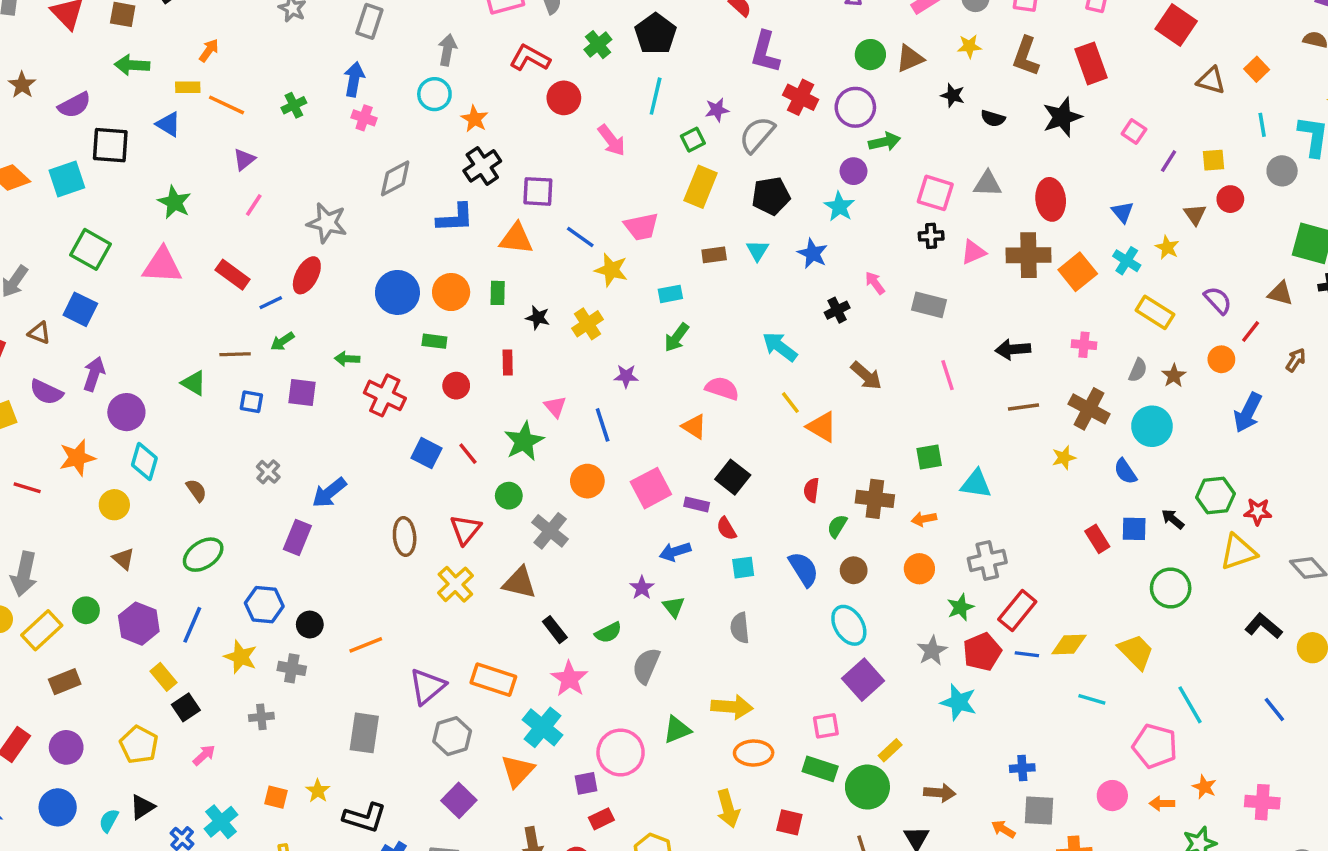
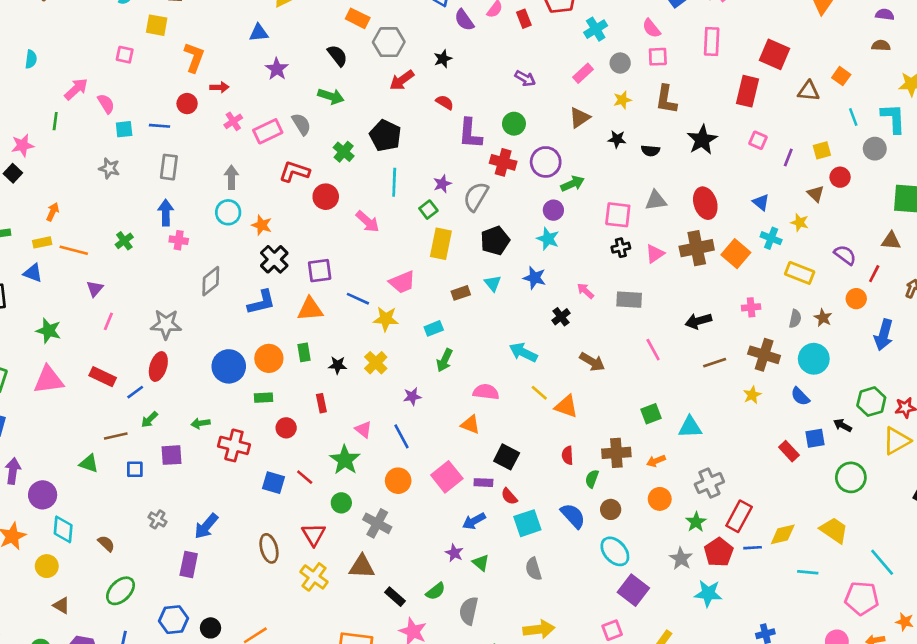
green circle: (870, 55) -> (514, 124), moved
red rectangle: (1091, 63) -> (747, 91), moved, turned 44
cyan square: (743, 568) -> (527, 523), size x1.5

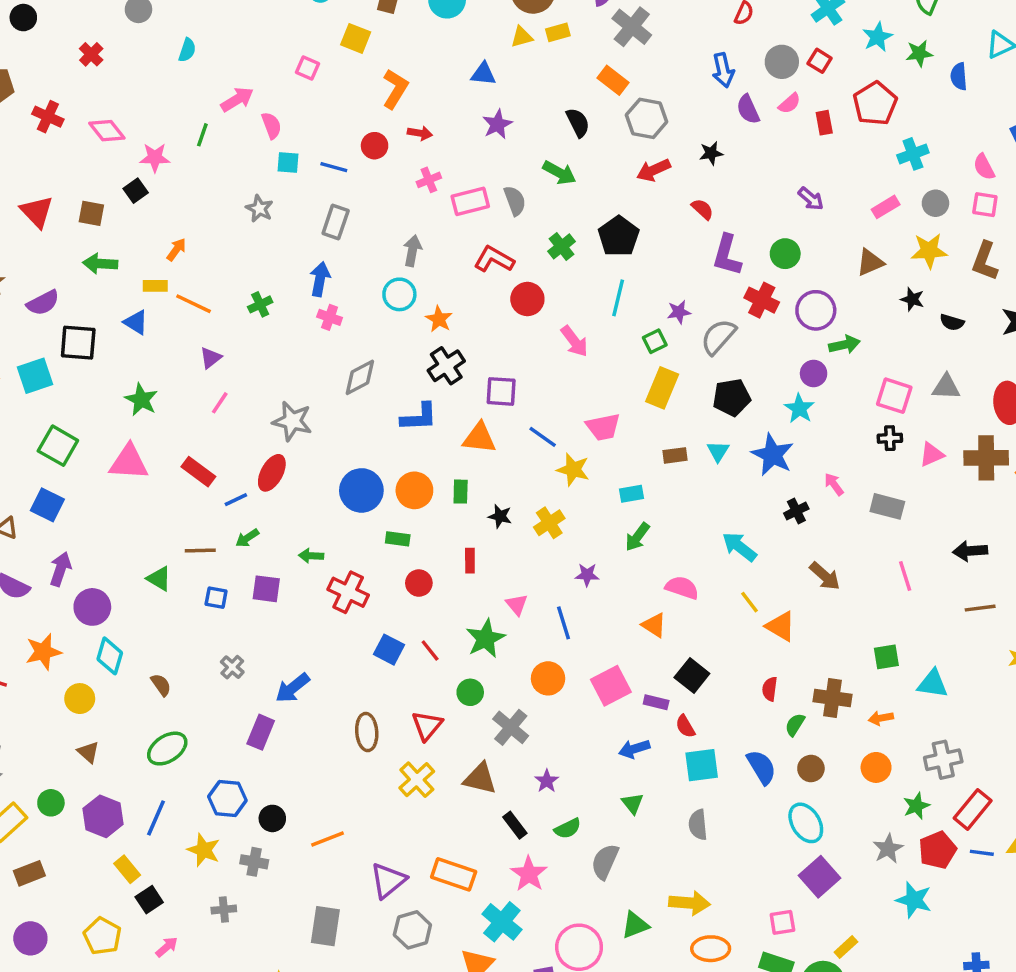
yellow star: (622, 100) -> (929, 251), size x1.5
blue star: (535, 278) -> (773, 455), size x1.4
purple star: (454, 553) -> (547, 781), moved

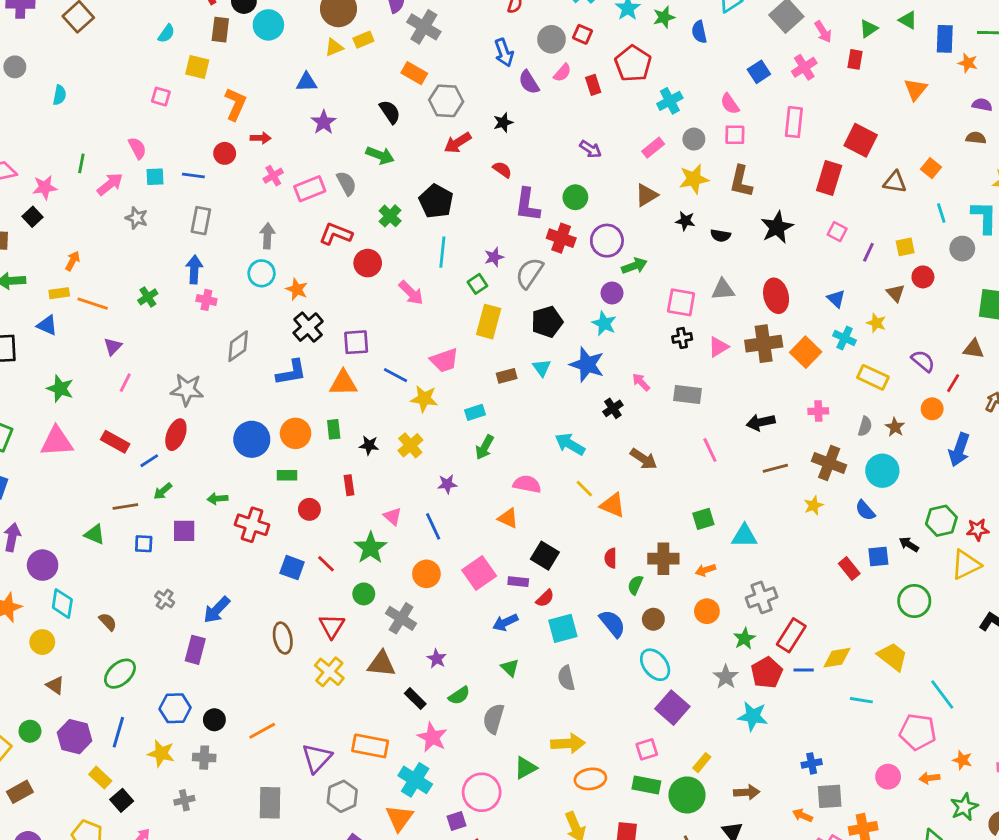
pink arrow: (237, 99) -> (110, 184), moved
red semicircle: (685, 726) -> (545, 598), turned -96

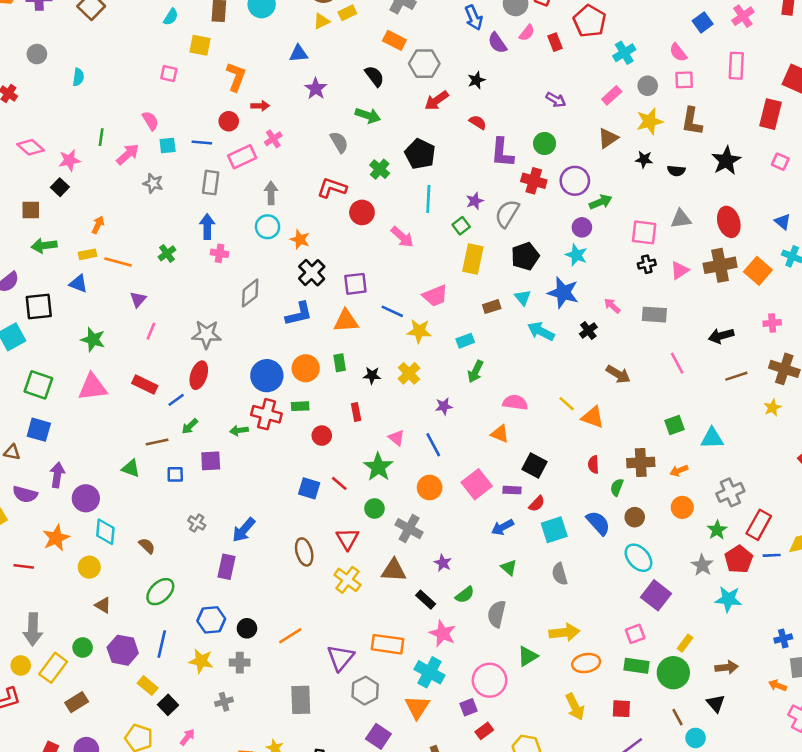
pink rectangle: (310, 189) -> (242, 157), moved
cyan arrow: (570, 444) -> (541, 331), moved
red cross: (252, 525) -> (266, 414), moved

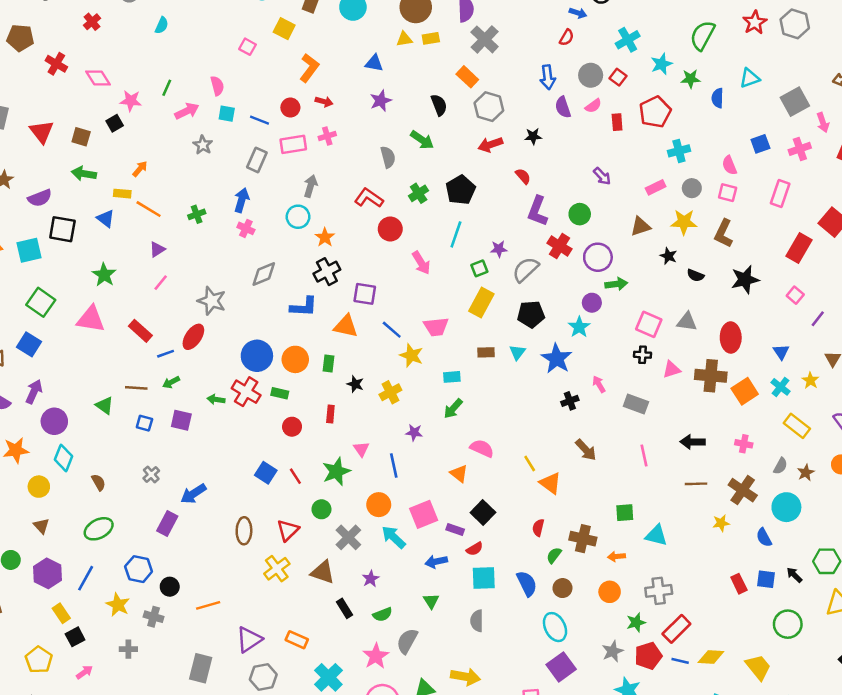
cyan arrow: (541, 331) -> (394, 537), moved
pink star: (443, 633) -> (376, 656), moved
orange rectangle: (388, 644) -> (297, 640), size x0.7

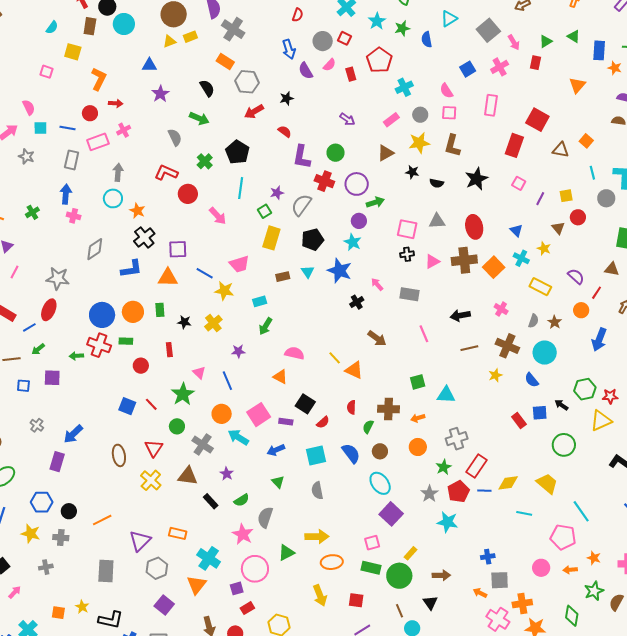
pink cross: (744, 444) -> (501, 309), turned 32
red semicircle: (475, 549) -> (323, 422), moved

